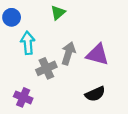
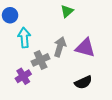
green triangle: (58, 13) -> (67, 11), moved
purple cross: (23, 97) -> (23, 76), moved, turned 35

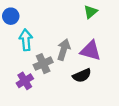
green triangle: (67, 11) -> (91, 12), moved
black semicircle: (83, 82) -> (82, 75), moved

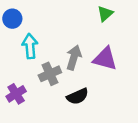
black semicircle: (82, 75) -> (78, 96), moved
purple cross: (25, 81) -> (16, 94), moved

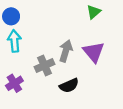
cyan arrow: (30, 46) -> (14, 41), moved
purple triangle: (105, 59) -> (94, 52), turned 35

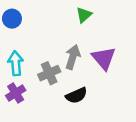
green triangle: (94, 12) -> (84, 15), moved
cyan arrow: (14, 41) -> (16, 63), moved

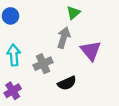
gray arrow: (73, 57) -> (64, 38), moved
purple cross: (16, 93) -> (13, 91), moved

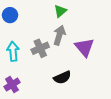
green triangle: (73, 13) -> (60, 11), moved
gray cross: (43, 64) -> (40, 48), moved

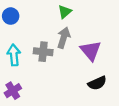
gray cross: (40, 48) -> (43, 52), turned 30
black semicircle: (62, 77) -> (97, 83), moved

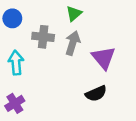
gray cross: (43, 52) -> (43, 37), moved
black semicircle: (97, 83) -> (96, 94), moved

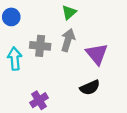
gray cross: (43, 37) -> (40, 46), moved
purple cross: (15, 103) -> (39, 100), moved

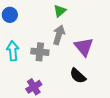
gray cross: (40, 46) -> (40, 52), moved
black semicircle: (90, 87) -> (78, 76), turned 66

